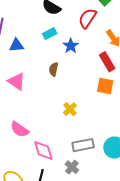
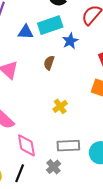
cyan rectangle: (50, 34) -> (50, 25), size x1.6
blue triangle: (16, 45) -> (26, 32), moved

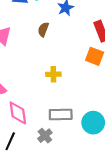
yellow cross: (60, 106) -> (53, 74), turned 32

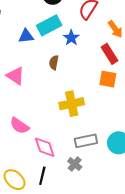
yellow cross: (53, 74) -> (72, 104), size x1.6

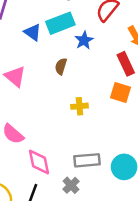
blue triangle: (26, 36) -> (33, 32), turned 35
yellow cross: (72, 104) -> (79, 106), moved, size x0.6

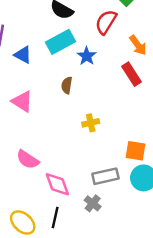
blue triangle: (33, 32) -> (23, 55), moved
orange square: (120, 92) -> (135, 151), moved

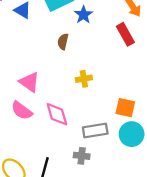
pink triangle: (22, 101) -> (29, 82), moved
pink diamond: (57, 184) -> (57, 114), moved
gray cross: (93, 203) -> (82, 156), turned -35

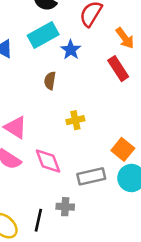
orange square: (125, 108) -> (123, 149), turned 30
gray cross: (82, 156) -> (65, 207), moved

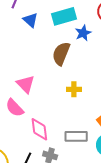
brown semicircle: (50, 81) -> (61, 54), size x1.6
pink diamond: (48, 161) -> (39, 129), moved

